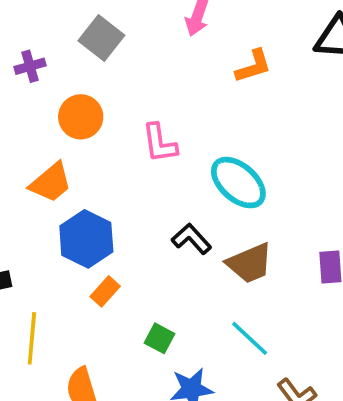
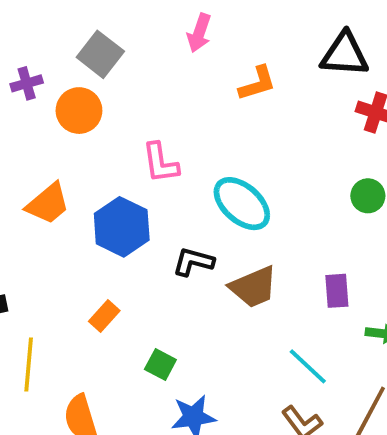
orange circle: (81, 117) -> (79, 111), moved
blue hexagon: (86, 239) -> (122, 227), moved
black L-shape: (191, 239) -> (193, 262), turned -33
cyan line: (250, 338) -> (308, 366), moved

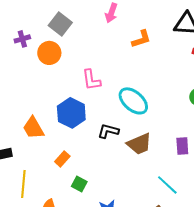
orange trapezoid: (48, 204) -> (33, 128), moved, turned 100
green square: (160, 365) -> (79, 184), moved

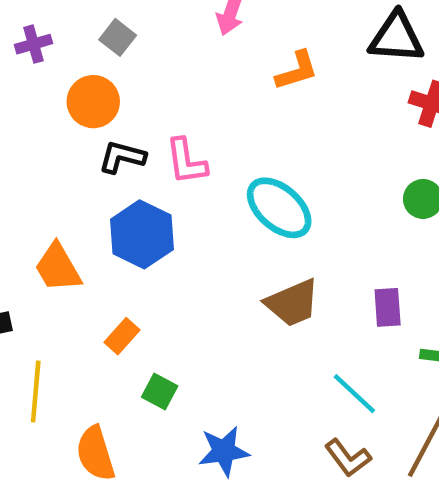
gray square: (60, 24) -> (118, 37), size x0.7
purple cross: (22, 39) -> (34, 44), moved
black L-shape: (108, 131) -> (122, 157), moved

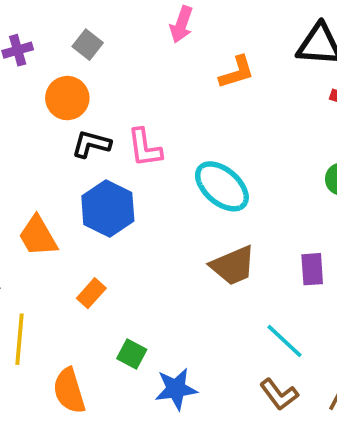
green square: (160, 391) -> (132, 354), moved

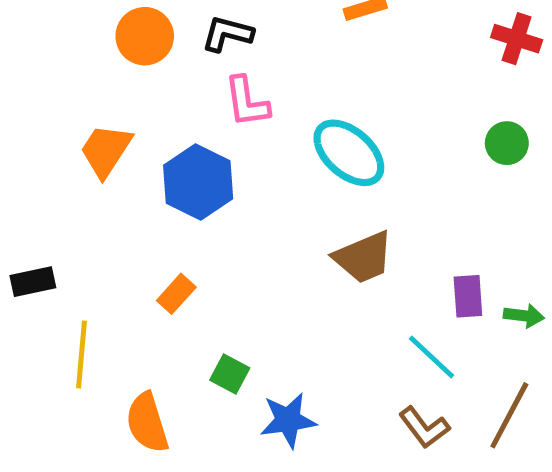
black L-shape: (91, 144) -> (227, 34), moved
orange trapezoid: (38, 236) -> (106, 150), moved, turned 63
purple rectangle: (312, 269) -> (468, 296), moved

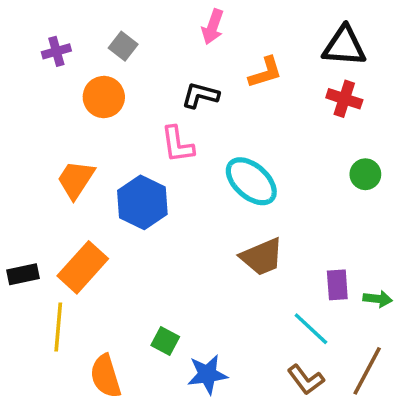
black L-shape: (227, 34) -> (200, 95), moved
red cross: (517, 39) -> (344, 99), moved
orange rectangle: (176, 294) -> (83, 267), moved, size x1.8

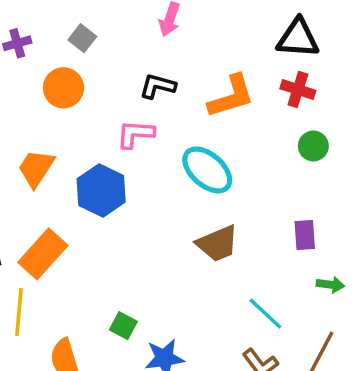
orange L-shape: (265, 72) -> (231, 96), moved, size x1.4
pink L-shape: (178, 144) -> (135, 134), turned 102
green circle: (365, 174) -> (313, 146), moved
purple rectangle: (337, 285) -> (305, 235), moved

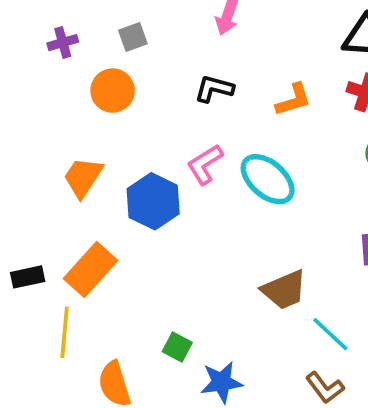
gray square: (82, 38) -> (133, 37), turned 32
orange L-shape: (231, 96) -> (293, 100), size x0.7
pink L-shape: (135, 134) -> (205, 164), moved, turned -36
brown trapezoid: (217, 244) -> (284, 290), moved

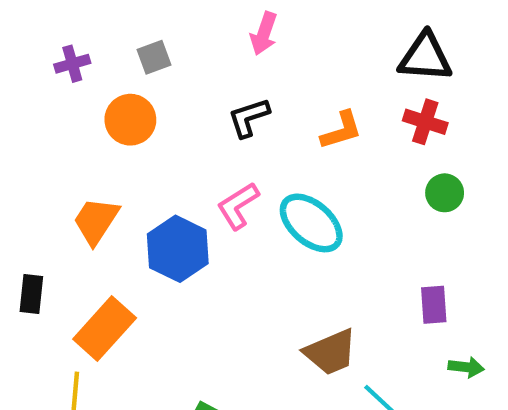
black L-shape: (214, 89) -> (249, 118), turned -33
black rectangle: (28, 277) -> (31, 294), moved, turned -72

